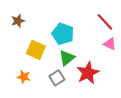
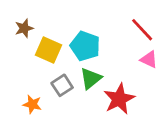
yellow square: (36, 50) -> (49, 50), moved
gray square: (57, 78) -> (62, 85), moved

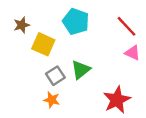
cyan pentagon: (85, 46) -> (76, 21), moved
red star: (119, 99) -> (117, 100), moved
orange star: (32, 104) -> (52, 100), moved

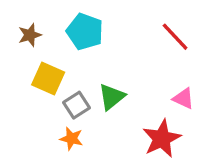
cyan pentagon: (76, 21) -> (85, 32), moved
yellow square: (43, 44) -> (48, 78), moved
pink triangle: (133, 53) -> (183, 98), moved

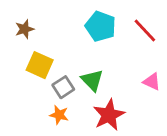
cyan pentagon: (85, 32) -> (101, 26), moved
green triangle: (112, 97) -> (92, 80), turned -35
red star: (162, 139) -> (109, 115), moved

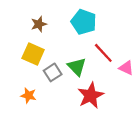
brown star: (24, 29) -> (39, 24), moved
red line: (145, 30) -> (103, 53), moved
orange star: (59, 115) -> (28, 95), moved

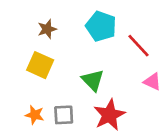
red line: (103, 53) -> (138, 46), moved
gray square: (53, 72) -> (64, 115), moved, turned 30

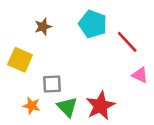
yellow square: (40, 65) -> (20, 60), moved
green triangle: (93, 80) -> (67, 107), moved
gray square: (64, 115) -> (52, 84), moved

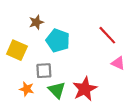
cyan pentagon: (93, 24) -> (58, 41), moved

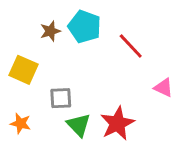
red line: (107, 35) -> (131, 46), moved
cyan pentagon: (58, 41) -> (85, 27), moved
orange star: (27, 89) -> (21, 123), moved

